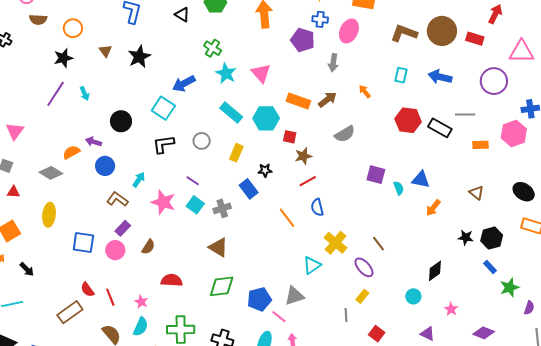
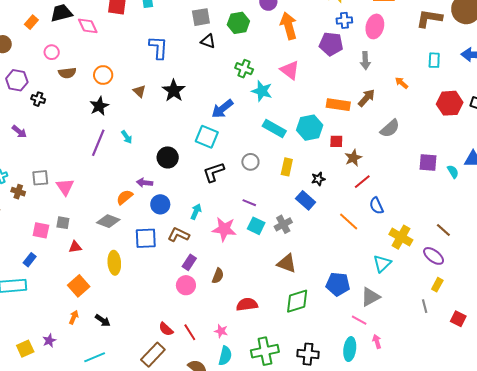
pink triangle: (261, 73) -> (290, 70), moved
blue square: (83, 242) -> (146, 238), moved
blue pentagon: (259, 299) -> (338, 284), moved, turned 30

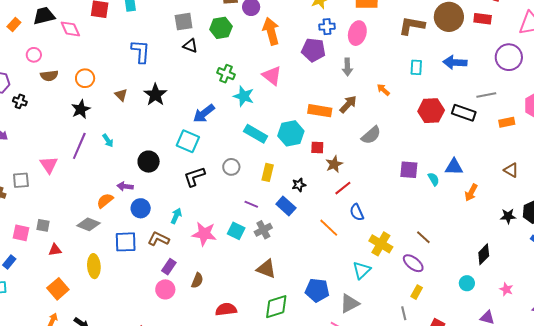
pink triangle: (65, 187) -> (49, 165), moved
purple line: (249, 203) -> (251, 204), moved

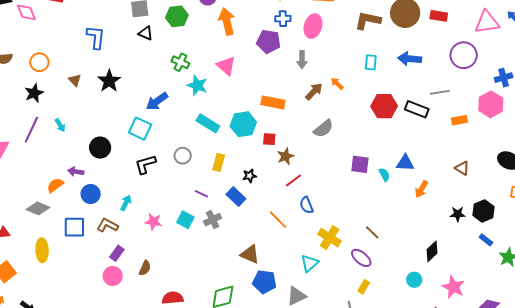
brown arrow: (348, 104) -> (314, 91), moved
pink star: (204, 234) -> (153, 222), size x0.7
brown triangle: (266, 269) -> (250, 254), moved
pink star: (506, 289) -> (453, 287), size x1.6

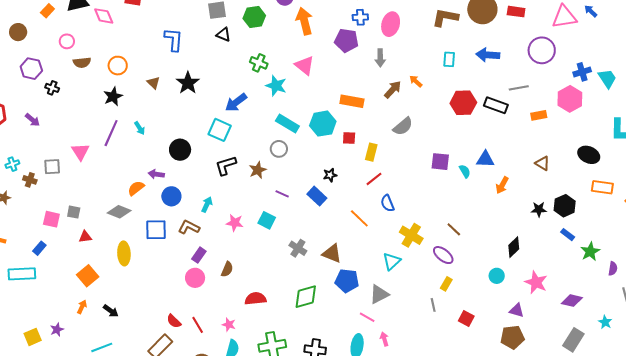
gray circle: (183, 156) -> (279, 149), moved
brown star: (285, 156) -> (258, 170), moved
yellow rectangle: (219, 162) -> (371, 152), moved
gray cross: (213, 220) -> (298, 248), moved, turned -30

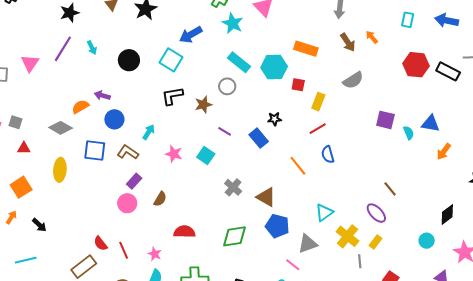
brown arrow: (393, 89) -> (348, 42), turned 96
black circle: (180, 150) -> (129, 60), moved
yellow cross: (411, 235) -> (348, 236), moved

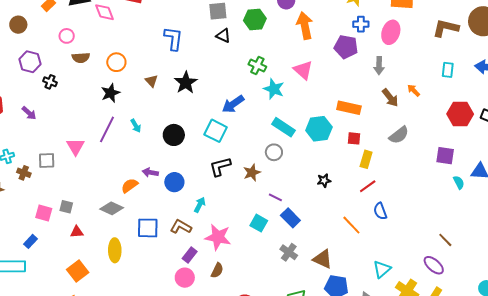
red square: (298, 85) -> (354, 138), moved
blue circle: (114, 119) -> (174, 182), moved
purple square: (385, 120) -> (445, 156), moved
blue rectangle: (259, 138) -> (290, 218), moved
pink star: (174, 154) -> (218, 237), moved, size x1.5

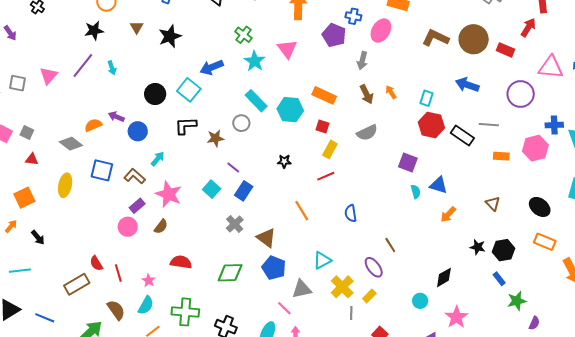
cyan rectangle: (448, 70) -> (426, 98), moved
black circle: (174, 135) -> (155, 94), moved
blue semicircle: (380, 211) -> (351, 213), moved
blue rectangle: (290, 218) -> (244, 191), turned 66

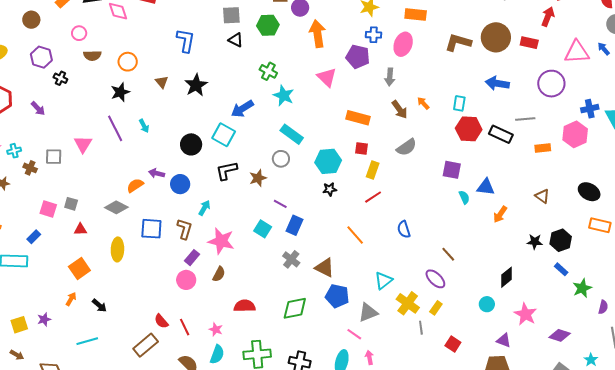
pink triangle: (287, 49) -> (327, 77), moved
purple line: (83, 66) -> (115, 128), turned -56
cyan hexagon: (290, 110) -> (328, 161), moved
brown L-shape: (135, 176) -> (184, 229), turned 75

